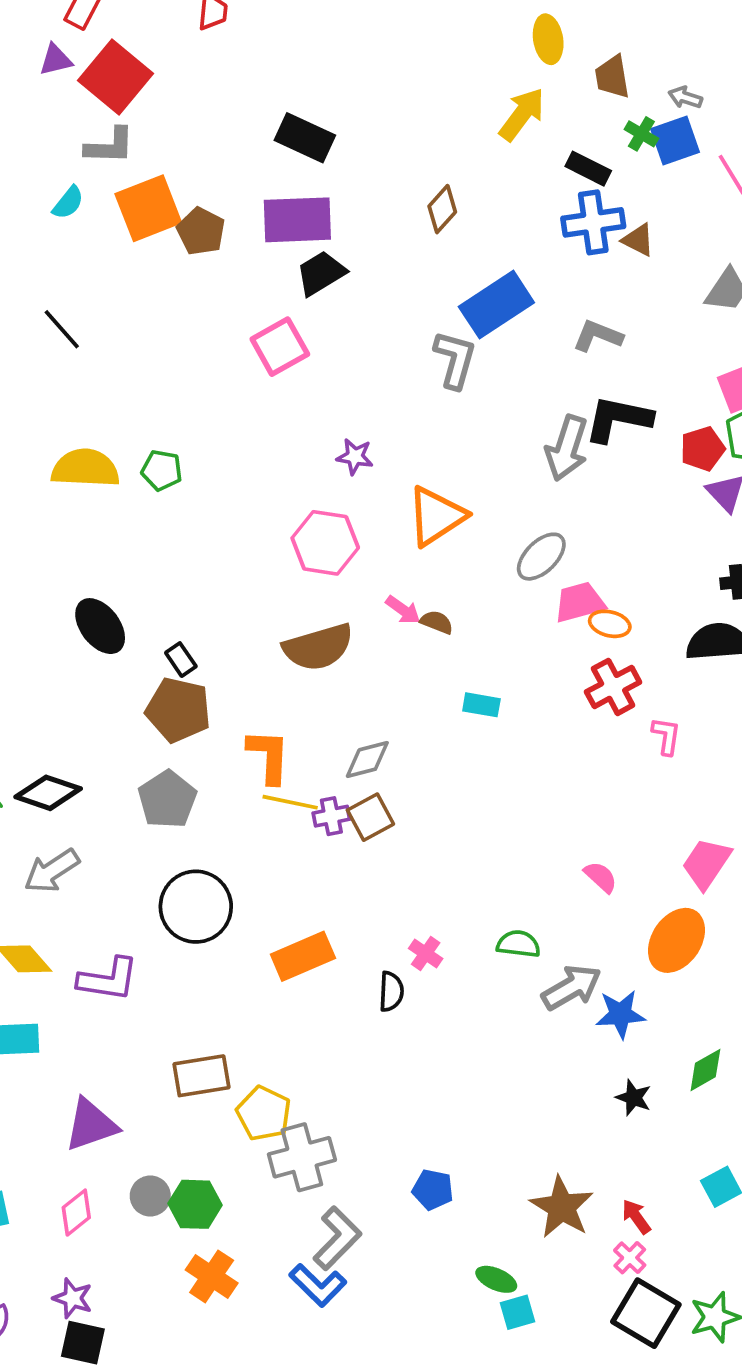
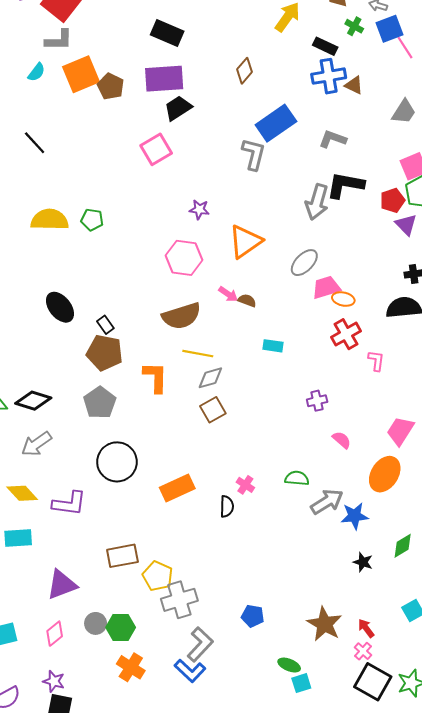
blue square: (675, 141) -> (390, 29), moved
yellow line: (290, 802) -> (198, 354), moved
purple cross: (331, 816) -> (317, 401), moved

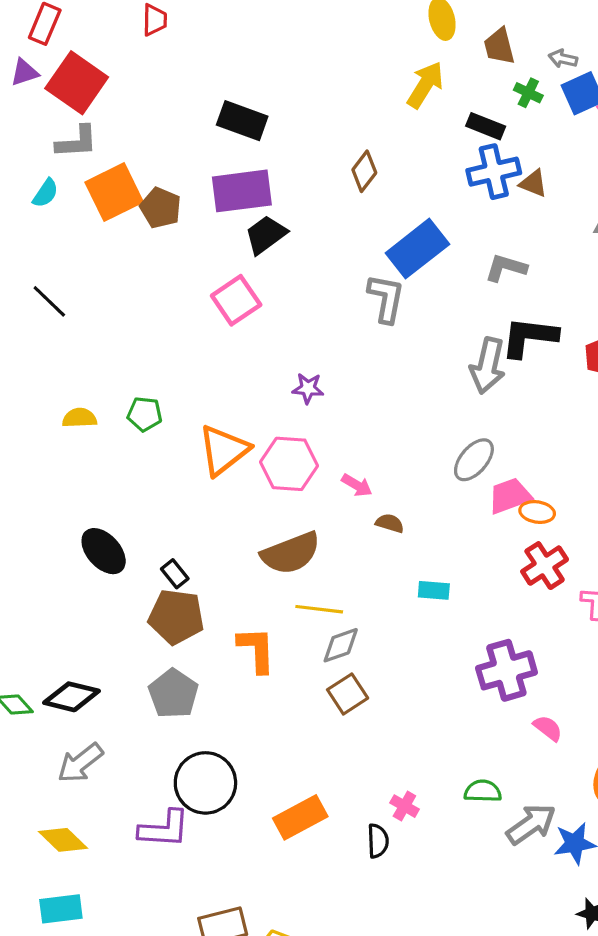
yellow semicircle: (50, 220) -> (80, 418), size x0.6
orange triangle: (245, 242) -> (224, 450), moved
pink arrow: (228, 294) -> (357, 485), moved
purple cross: (317, 401) -> (506, 670), size x1.8
purple L-shape: (69, 503) -> (164, 829), moved

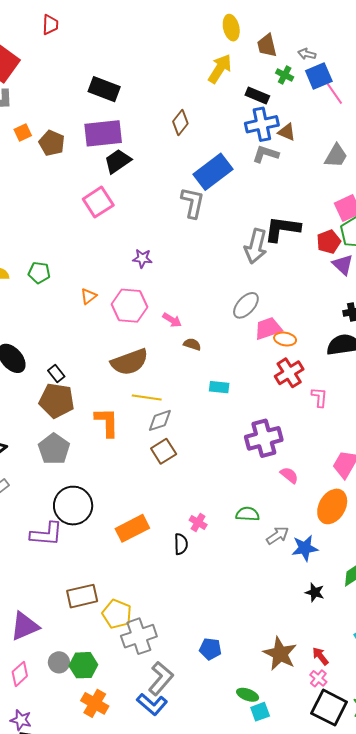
orange square: (114, 192) -> (23, 133), size x0.5
gray L-shape: (506, 268) -> (266, 154), moved
orange triangle: (224, 450) -> (89, 296), size x0.5
gray arrow: (531, 824) -> (278, 535), size x0.7

